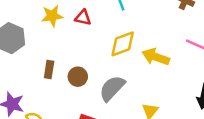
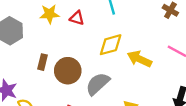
brown circle: (78, 77) -> (68, 71), size x1.5

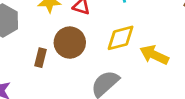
brown circle: (68, 71) -> (70, 43), moved

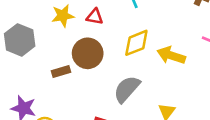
brown rectangle: (41, 58) -> (61, 71), turned 66

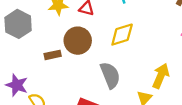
yellow arrow: (171, 55) -> (161, 76), moved, turned 90
gray semicircle: (127, 89) -> (110, 75), turned 112

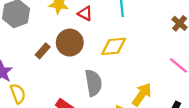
brown rectangle: (53, 55) -> (43, 51), turned -49

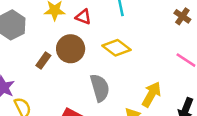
yellow diamond: (114, 46) -> (117, 48), turned 48

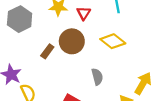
red triangle: (83, 17) -> (84, 13), turned 40
gray semicircle: (100, 88) -> (97, 77), size x0.7

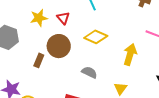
gray semicircle: (97, 77) -> (89, 72), turned -35
yellow arrow: (143, 83) -> (130, 54), moved

